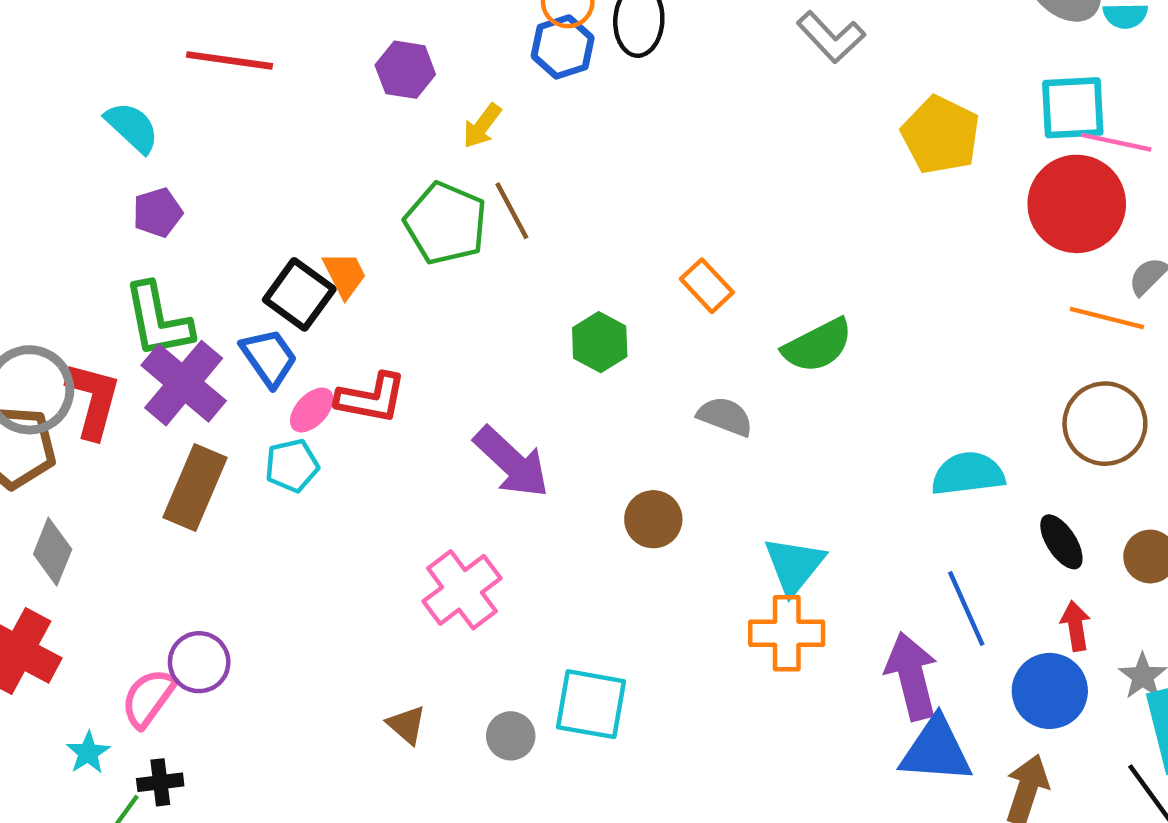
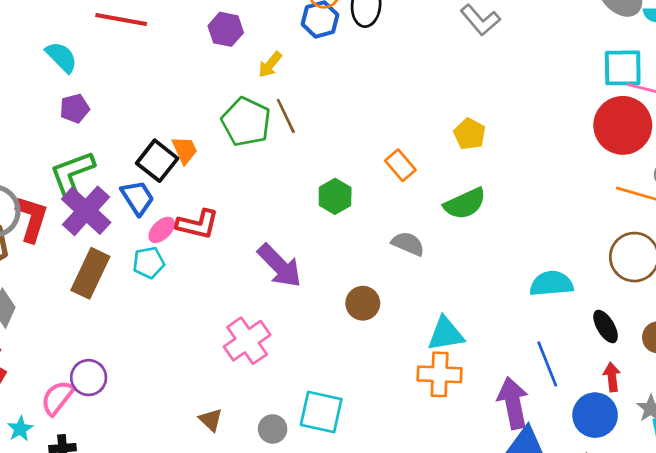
yellow pentagon: (941, 135) -> (470, 134), moved, size x0.7
green L-shape: (158, 320) -> (72, 173), turned 78
cyan triangle: (794, 565) -> (446, 334), turned 39

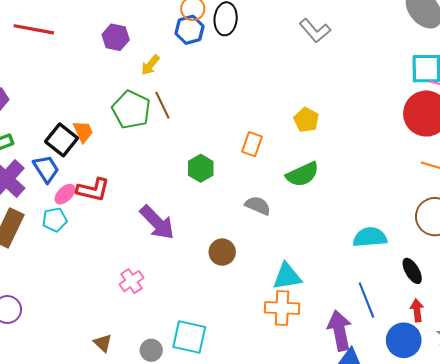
orange rectangle: (400, 165) -> (252, 144), turned 60
pink cross: (247, 341) -> (131, 281), size x0.7

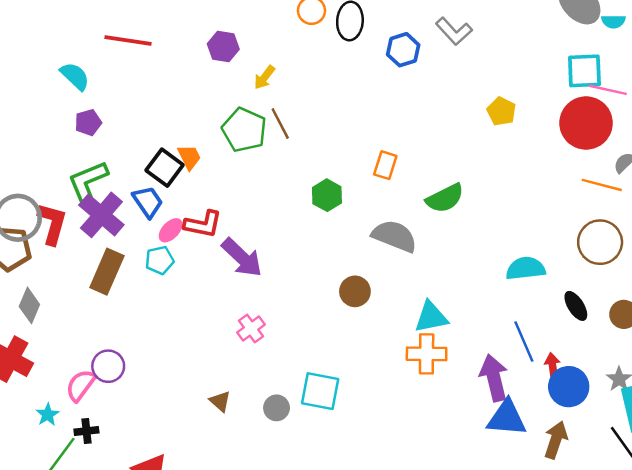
blue hexagon: (189, 30) -> (403, 50), moved
yellow pentagon: (306, 120) -> (501, 111), moved
gray semicircle: (258, 206) -> (394, 236), size x1.5
purple arrow: (157, 222) -> (242, 258), moved
red arrow: (417, 310) -> (553, 366), moved

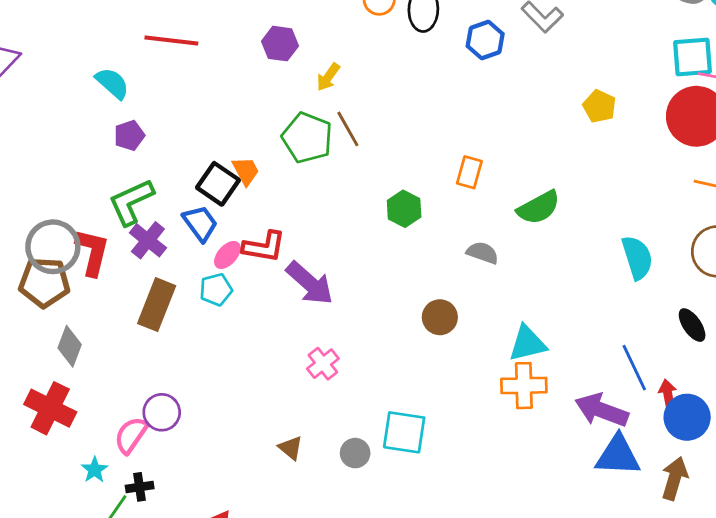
purple cross: (101, 215) -> (148, 240), size x0.7
gray semicircle: (394, 236) -> (483, 253), size x0.6
cyan semicircle: (526, 269) -> (637, 258), moved, turned 81
purple arrow: (494, 378) -> (602, 410), turned -54

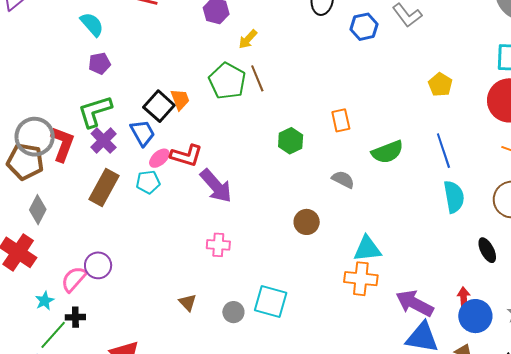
orange rectangle: (469, 172) -> (341, 120), turned -35
pink cross: (323, 364) -> (218, 245), turned 35
blue line: (634, 368) -> (443, 151), moved

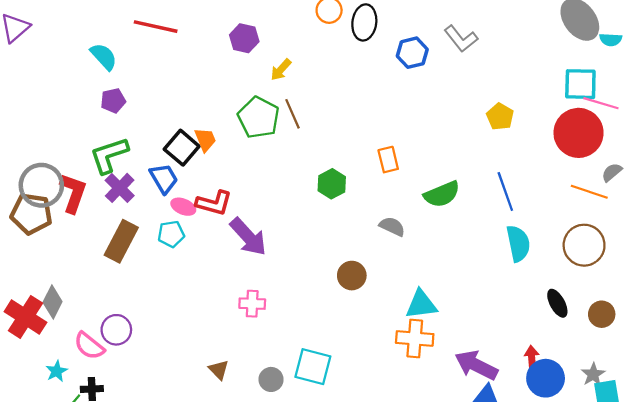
pink ellipse: (159, 158) -> (183, 207), turned 65
gray diamond: (38, 210) -> (53, 302), moved
pink semicircle: (74, 279) -> (89, 346), turned -92

